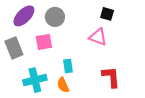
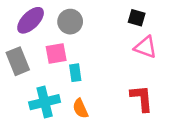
pink triangle: (98, 37) -> (146, 47), moved
cyan rectangle: (68, 66) -> (75, 73), moved

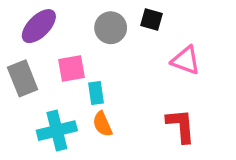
black square: (137, 18) -> (151, 20), moved
gray circle: (70, 22) -> (111, 28), moved
orange semicircle: (80, 108) -> (102, 124), moved

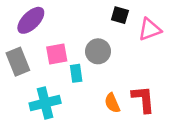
gray circle: (111, 28) -> (98, 51), moved
pink triangle: (186, 60) -> (150, 29), moved, turned -40
orange semicircle: (102, 124) -> (112, 103), moved

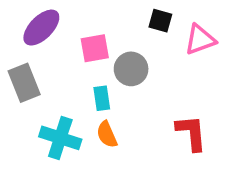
pink square: (57, 54) -> (95, 48), moved
cyan cross: (45, 103) -> (60, 138), turned 32
orange semicircle: (112, 103) -> (107, 134), moved

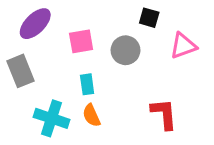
black square: (160, 21) -> (149, 18), moved
pink triangle: (200, 40) -> (183, 46), moved
gray circle: (131, 69) -> (126, 50), moved

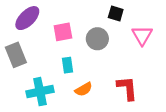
pink triangle: (183, 46) -> (142, 35), turned -40
orange semicircle: (91, 115) -> (84, 89), moved, turned -96
cyan cross: (52, 118) -> (40, 92), turned -30

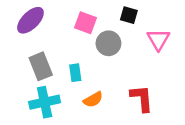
pink square: (63, 32) -> (85, 23), moved, turned 30
gray rectangle: (16, 55) -> (41, 66), moved

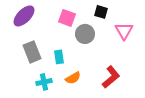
red L-shape: (142, 98) -> (111, 77), turned 55
cyan cross: (45, 102) -> (44, 82), moved, size x0.7

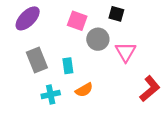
pink triangle: (124, 31) -> (126, 52), moved
red L-shape: (111, 77) -> (150, 89), moved

